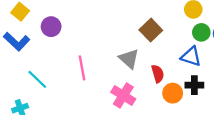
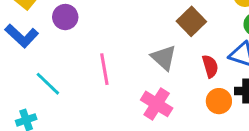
red semicircle: (158, 74) -> (210, 66), moved

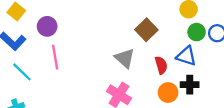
pink line: (104, 69) -> (55, 57), moved
cyan line: (48, 84) -> (22, 72), moved

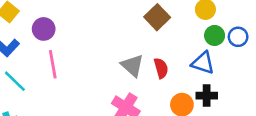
brown square: (146, 30) -> (157, 17), moved
red semicircle: (161, 65) -> (161, 68), moved

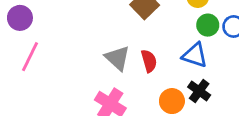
pink line: (53, 64) -> (30, 57), turned 36
black cross: (207, 96) -> (199, 91), turned 36

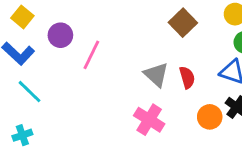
pink line: (30, 57) -> (91, 55), moved

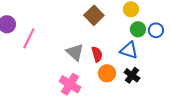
orange circle: (210, 117) -> (107, 73), moved

